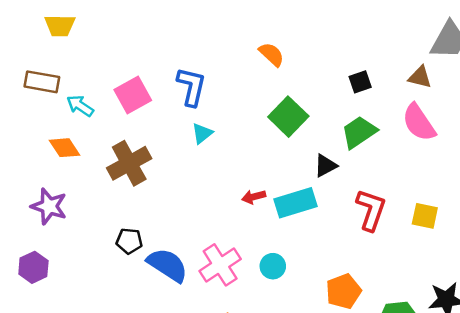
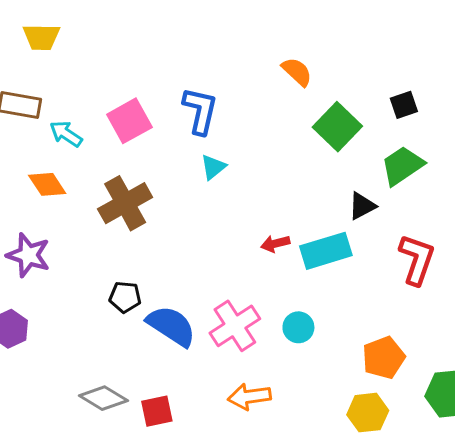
green square: (288, 117) -> (337, 127), moved

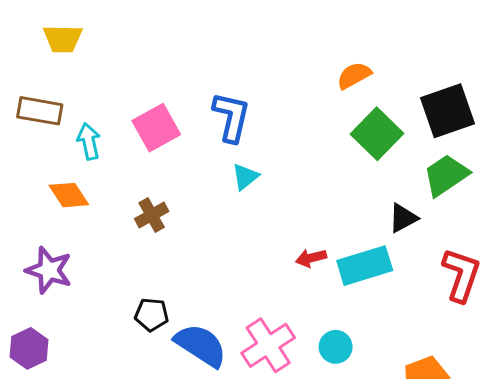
orange semicircle: (297, 72) -> (354, 76), moved, turned -72
black square: (404, 105) -> (448, 111), size x1.8
cyan arrow: (66, 134) -> (89, 141), turned 44
brown cross: (125, 203) -> (152, 215), size x0.6

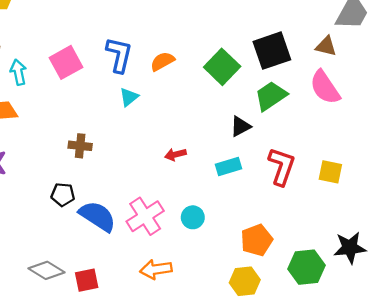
orange semicircle: (354, 76) -> (162, 61), moved
brown cross: (152, 215) -> (80, 146), moved, turned 35
cyan rectangle: (365, 266) -> (229, 166), moved, size x0.7

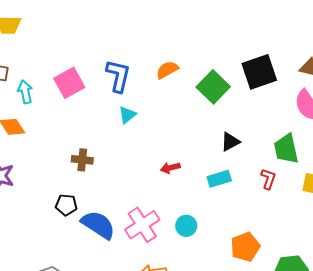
orange semicircle: (162, 61) -> (167, 70), moved
green trapezoid: (271, 96) -> (286, 149), moved, turned -68
red L-shape: (282, 166) -> (268, 179), size x0.6

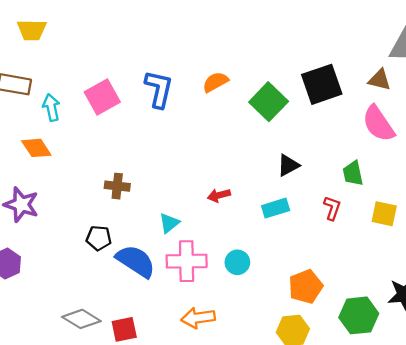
cyan triangle: (127, 115) -> (169, 223), moved
green trapezoid: (286, 149) -> (353, 173), size x0.7
pink cross: (142, 225) -> (187, 261), turned 32

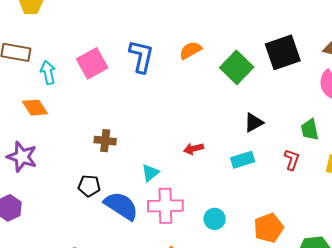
cyan circle: (237, 262) -> (215, 219), moved

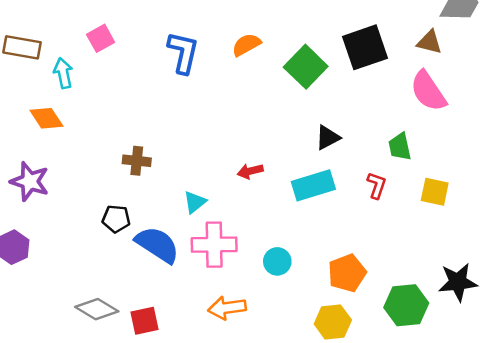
pink square: (92, 63) -> (101, 38), moved, size x0.7
cyan rectangle: (243, 160) -> (313, 185), size x1.4

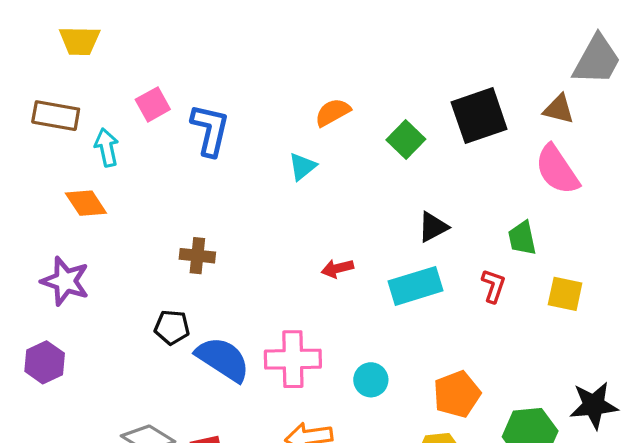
blue L-shape: (183, 52) -> (210, 130), moved
green square: (306, 67) -> (406, 139), size x0.7
cyan triangle: (195, 202) -> (302, 167), moved

